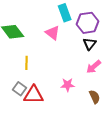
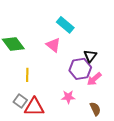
cyan rectangle: (65, 13) -> (65, 25), turned -30
purple hexagon: (88, 23) -> (80, 69), moved

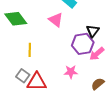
brown semicircle: (95, 109) -> (98, 84), turned -104

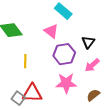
purple hexagon: (83, 44) -> (64, 54), moved
pink star: (71, 72) -> (66, 83), size x1.5
gray square: (23, 76) -> (18, 98), moved

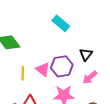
pink triangle: (51, 31) -> (43, 69), moved

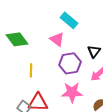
pink triangle: (43, 69) -> (57, 39), moved

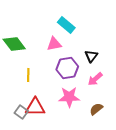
pink triangle: (57, 39) -> (54, 44), turned -49

